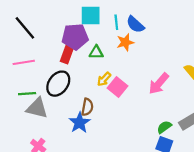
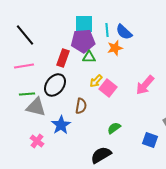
purple pentagon: (75, 37) -> (83, 41), moved
blue star: (79, 123) -> (61, 125), moved
green semicircle: (164, 127) -> (114, 128), moved

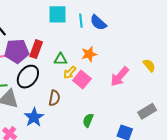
purple pentagon: (83, 41) -> (17, 51), moved
orange star: (115, 48) -> (89, 54), moved
green triangle: (89, 57) -> (61, 59), moved
green semicircle: (114, 128) -> (88, 120), turned -32

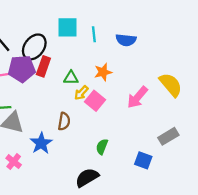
blue semicircle: (98, 23) -> (126, 40), moved, turned -36
yellow semicircle: (149, 65) -> (171, 85), size x1.6
black ellipse: (28, 77) -> (34, 47), moved

